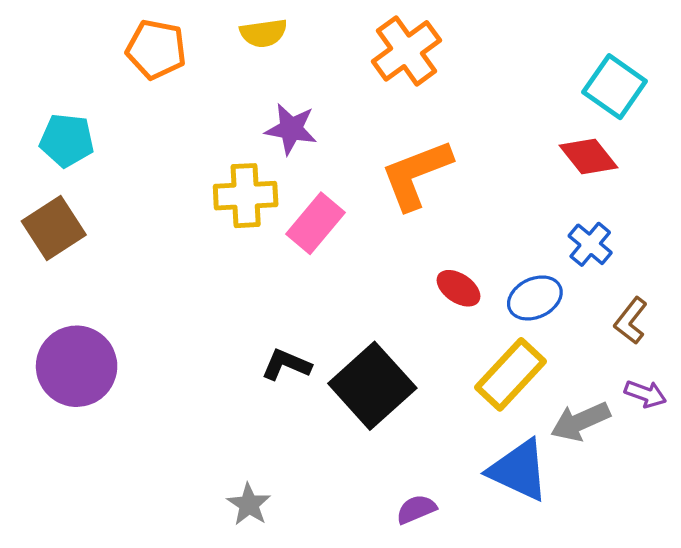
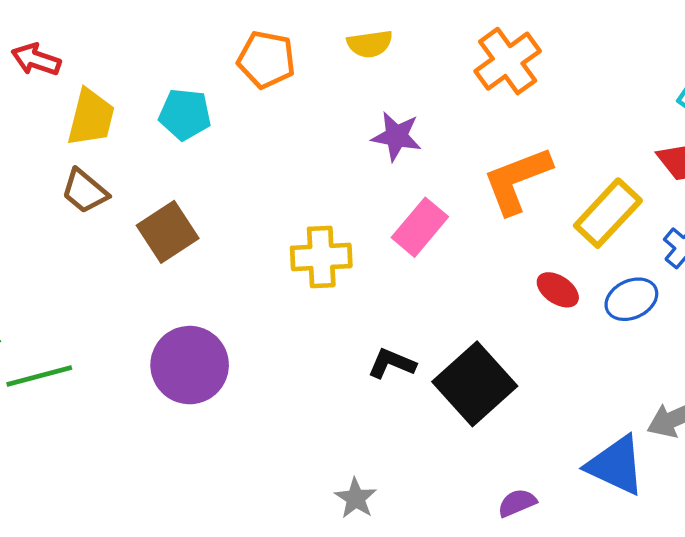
cyan pentagon: (67, 140) -> (185, 114), moved
yellow cross: (246, 196) -> (321, 257), moved
yellow rectangle: (511, 374) -> (608, 213), moved

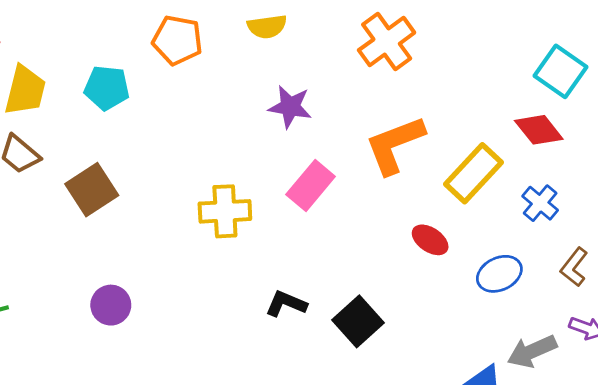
blue ellipse: (631, 299) -> (499, 274), moved
purple circle: (190, 365) -> (111, 305), size x0.6
black square: (475, 384) -> (358, 321), size x0.7

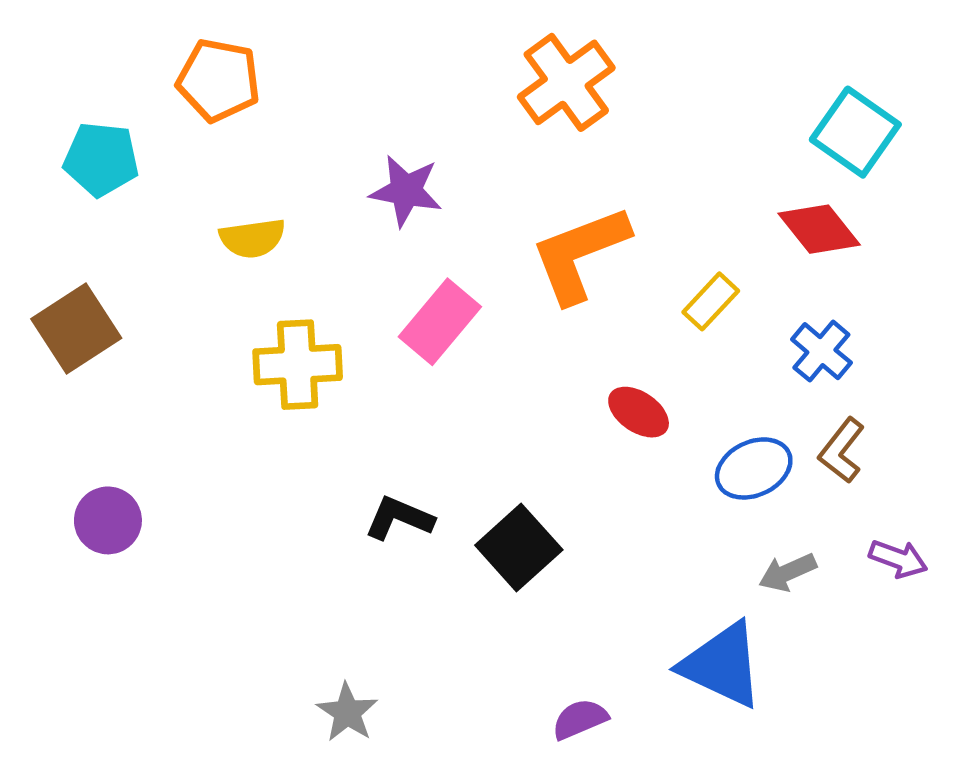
yellow semicircle: (267, 27) -> (252, 238), moved
yellow rectangle: (474, 173) -> (711, 301), size x0.6
brown L-shape: (574, 267) -> (842, 450), moved
gray arrow: (532, 351) -> (788, 572), moved, size x0.7

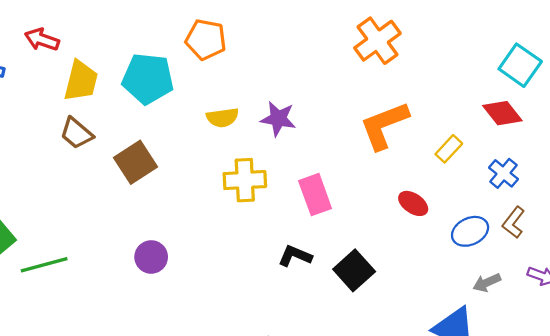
cyan pentagon: (101, 159) -> (148, 79), size x1.4
purple star: (406, 191) -> (278, 119), moved
pink rectangle: (440, 322) -> (315, 195), moved, turned -60

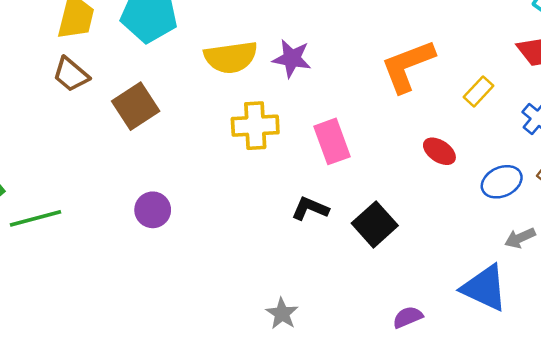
yellow semicircle: (223, 118) -> (231, 57), size x1.5

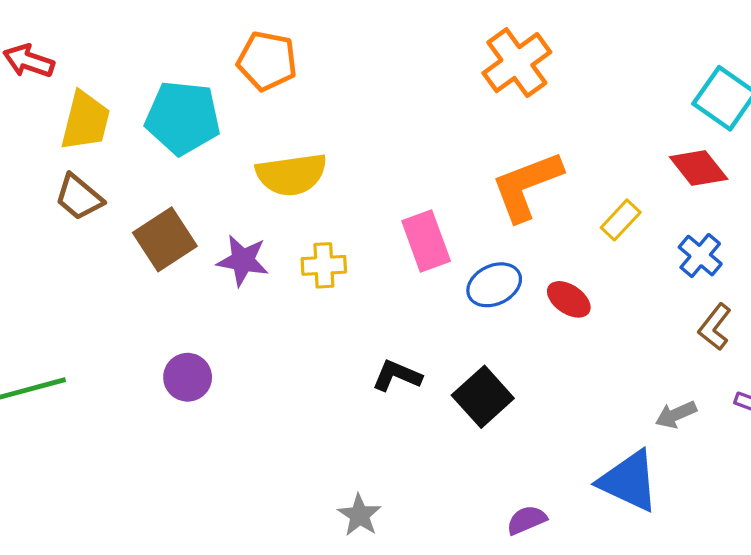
purple star: (292, 59) -> (243, 260), moved
yellow cross: (255, 126) -> (324, 265), size x0.7
pink rectangle: (332, 141) -> (426, 241), moved
blue ellipse: (502, 182) -> (494, 285), moved

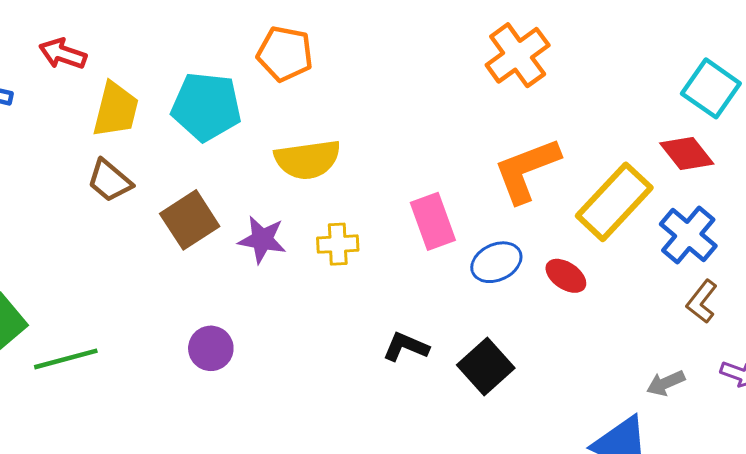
yellow rectangle: (621, 220) -> (614, 202), size x2.0
blue cross: (700, 256) -> (688, 235), size x1.4

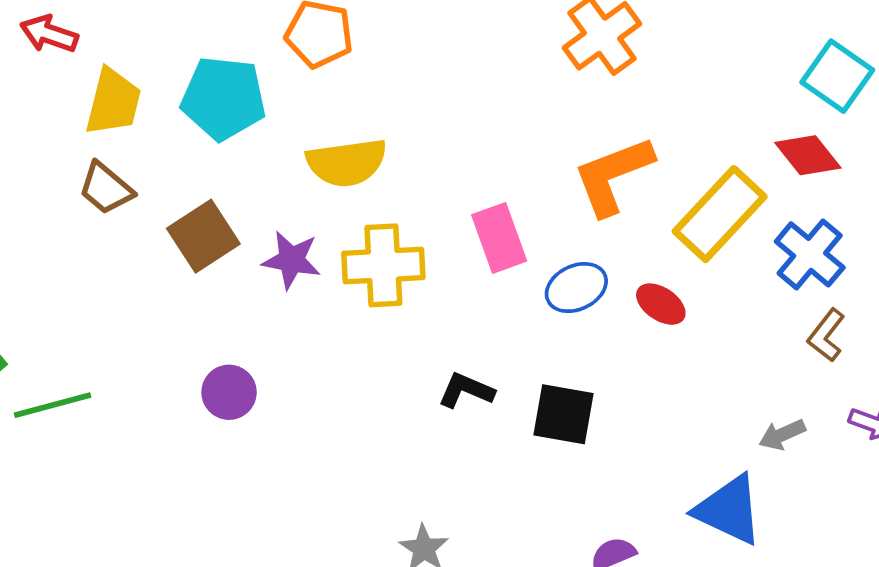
yellow cross: (338, 244) -> (383, 265), size x1.6
black square: (486, 366) -> (563, 414), turned -38

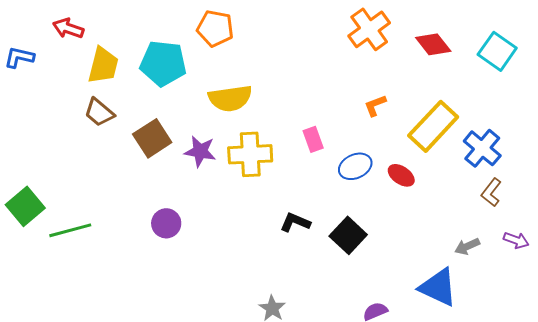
red diamond: (808, 155) -> (433, 44), moved
orange L-shape: (613, 175) -> (375, 105), size x0.5
pink rectangle: (499, 238) -> (313, 139), size x0.7
black square: (563, 414) -> (348, 235), turned 33

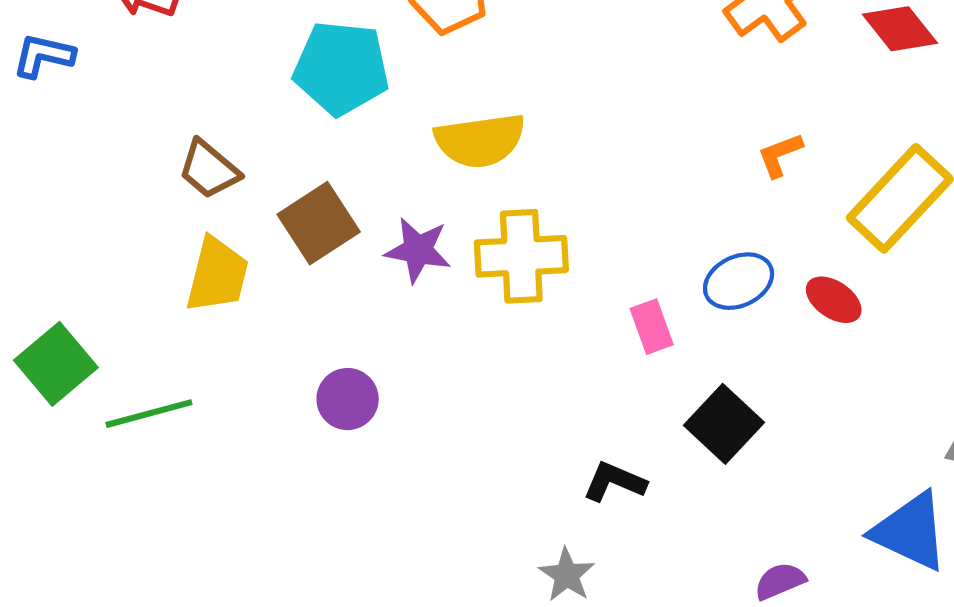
yellow trapezoid: (103, 65) -> (217, 275), moved
pink rectangle: (313, 139) -> (652, 327), moved
black L-shape: (295, 222) -> (614, 482), moved

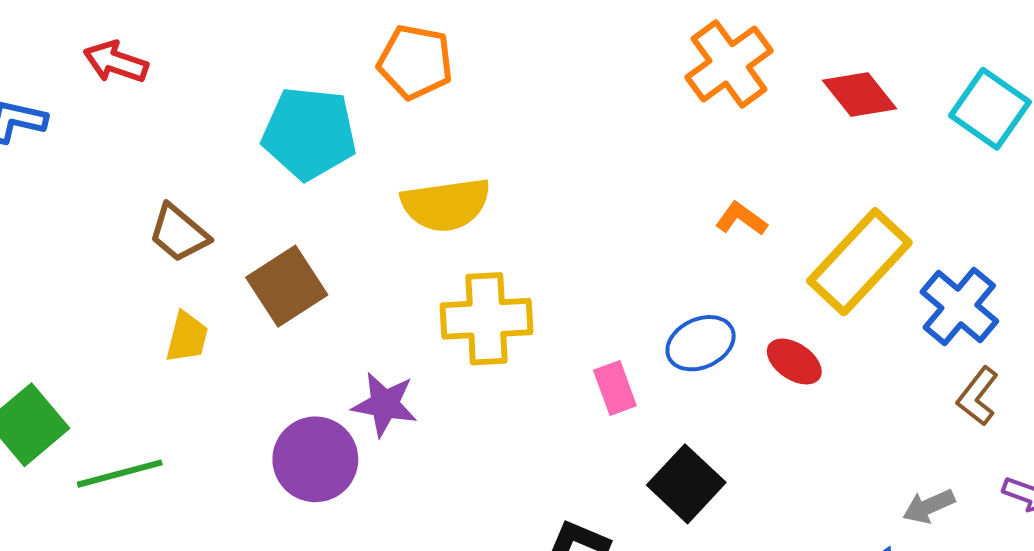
orange L-shape: (780, 155) -> (741, 219), turned 57
purple star: (418, 250) -> (385, 404), moved
yellow trapezoid: (217, 275) -> (187, 337), size x0.7
purple circle: (348, 399) -> (315, 459), size x1.4

